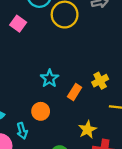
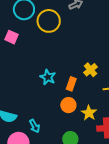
orange circle: (41, 111) -> (68, 105), moved

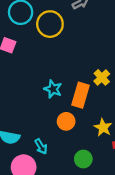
orange rectangle: (71, 84) -> (80, 95), size x1.5
orange circle: (68, 105) -> (66, 121), moved

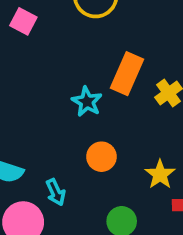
orange rectangle: (80, 95) -> (127, 74), moved

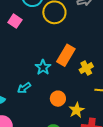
orange circle: (101, 157) -> (58, 99), moved
cyan arrow: (56, 192) -> (24, 88), moved, turned 72

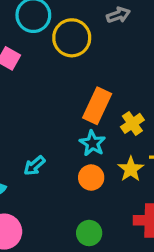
cyan star: (43, 67) -> (92, 143), moved
yellow star: (77, 110) -> (131, 169), moved

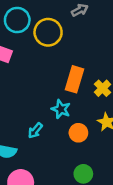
cyan star: (92, 143) -> (61, 109), moved

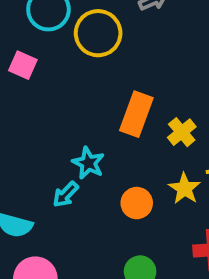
cyan star: (61, 109) -> (88, 163), moved

